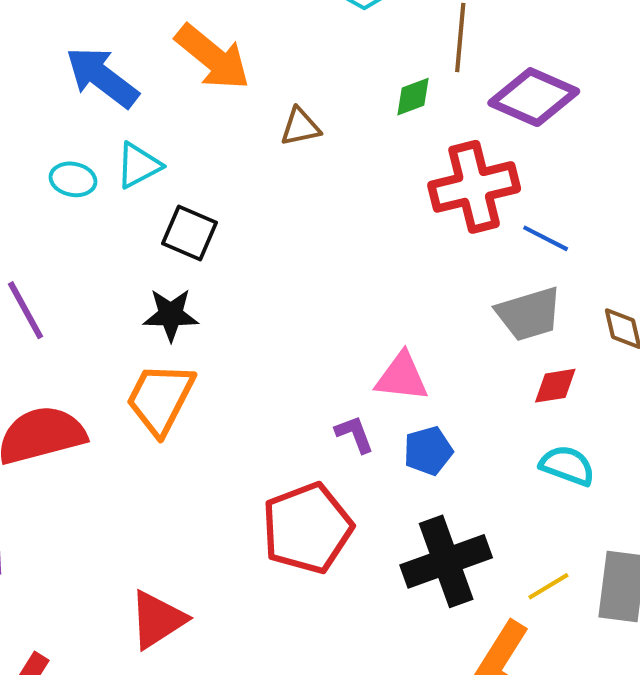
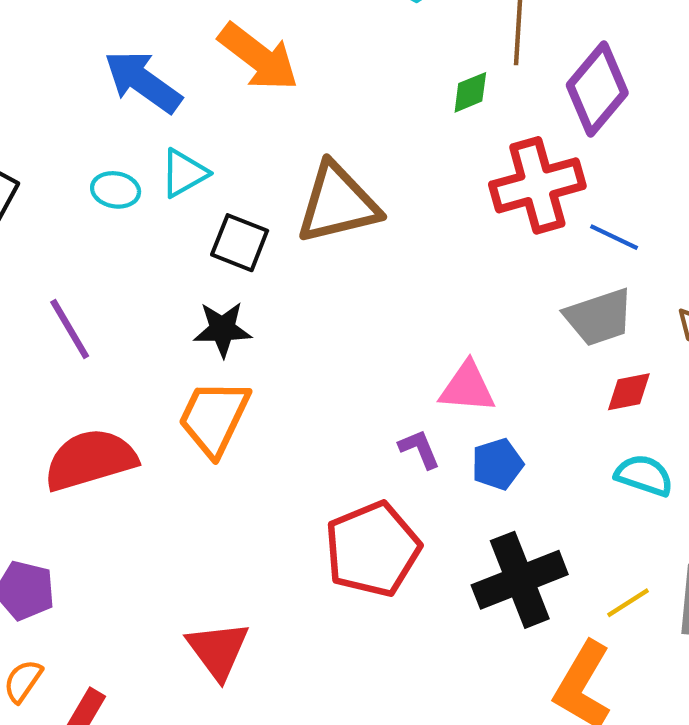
purple diamond: (534, 97) -> (597, 89), turned -72
brown triangle: (300, 127) -> (338, 203), moved, size x2.0
red triangle: (157, 620) -> (218, 650), turned -32

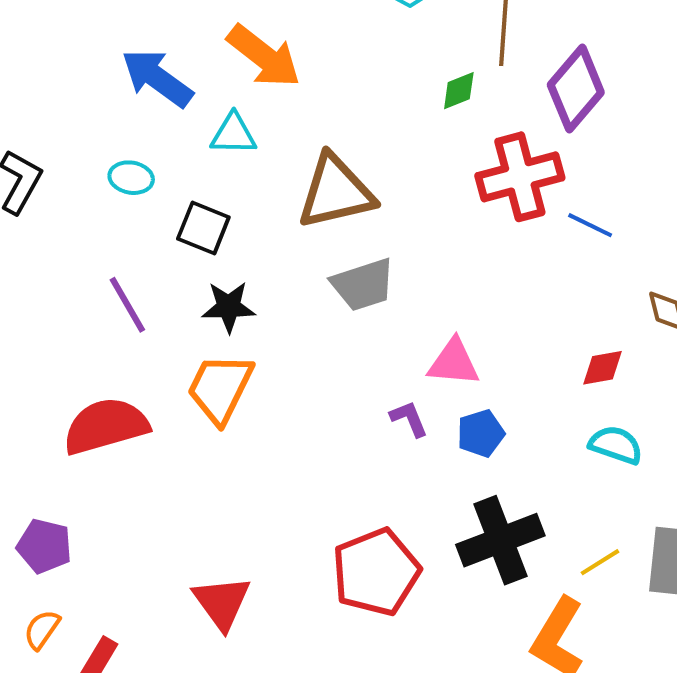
cyan triangle: (184, 173) -> (234, 134), moved, turned 30
black square: (240, 243) -> (203, 228), moved
gray trapezoid: (599, 317) -> (363, 285), moved
purple line: (70, 329) -> (127, 305), moved
red pentagon: (373, 549) -> (376, 572), moved

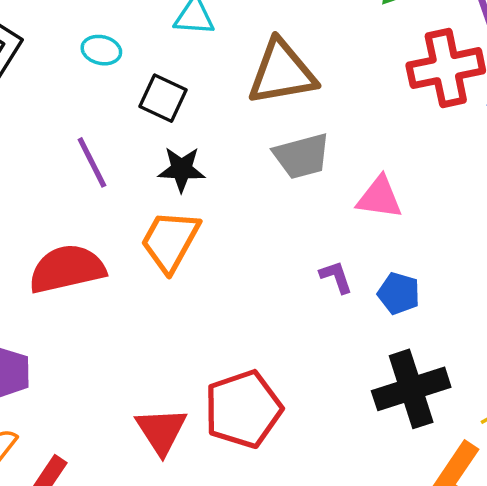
pink triangle: (454, 362) -> (379, 198), moved
blue pentagon: (481, 433) -> (399, 293), turned 30
red pentagon: (376, 572) -> (243, 409), moved

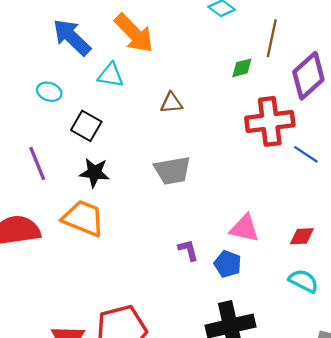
brown triangle: (282, 73) -> (171, 103), moved, size x0.5
pink triangle: (379, 198) -> (245, 228), moved
orange trapezoid: (170, 241) -> (83, 218), turned 78

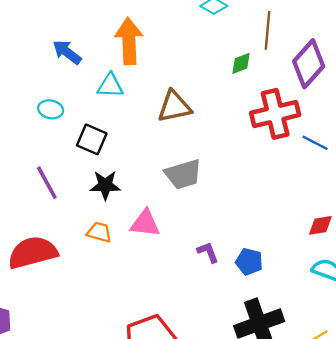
orange arrow: (134, 33) -> (129, 41), turned -132
blue arrow: (72, 37) -> (67, 52), size x0.7
brown triangle: (171, 103) -> (174, 107), size x1.5
orange trapezoid: (83, 218) -> (99, 232), size x0.6
pink triangle: (245, 228) -> (145, 223), moved

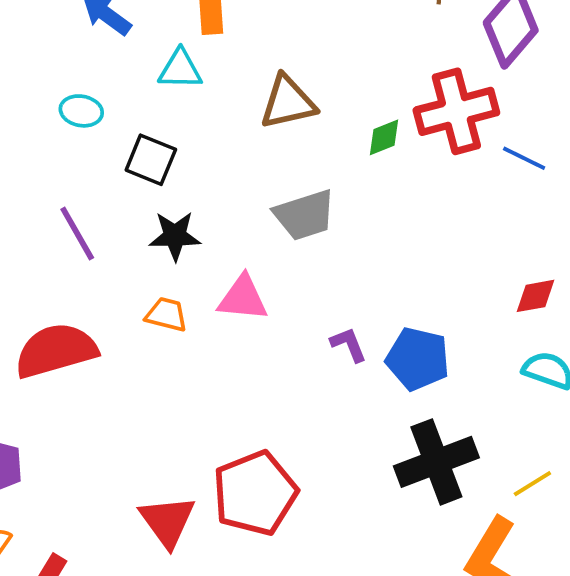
green diamond: (241, 63) -> (384, 137), moved
blue pentagon: (249, 262) -> (418, 359), size x1.4

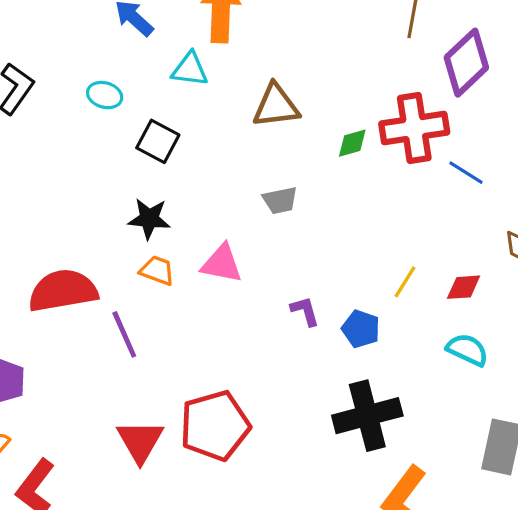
gray trapezoid: (305, 215) -> (280, 200), size x0.7
purple line: (77, 233) -> (124, 334), moved
black star: (175, 236) -> (149, 219), moved
blue pentagon: (418, 359) -> (361, 329), size x0.7
yellow line: (532, 484) -> (405, 282), moved, turned -32

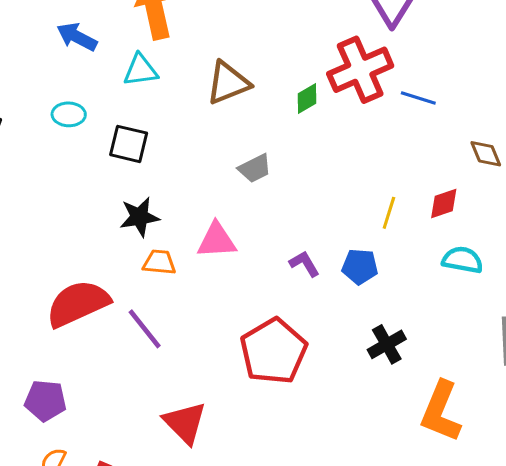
black cross: (367, 416) -> (387, 344), size x0.6
red pentagon: (215, 426) -> (274, 351), moved

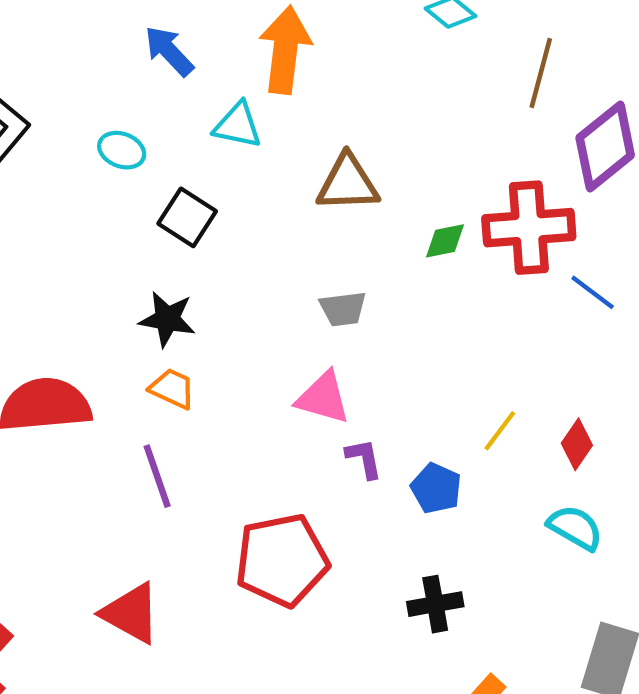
red diamond: (444, 204) -> (577, 444), turned -56
pink triangle: (217, 240) -> (323, 398), moved
purple line: (145, 329) -> (157, 476), moved
red triangle: (185, 423) -> (131, 613), turned -36

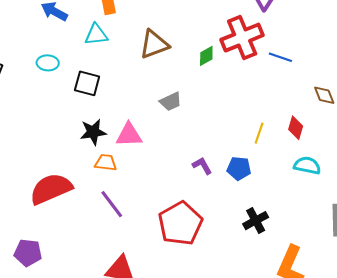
pink triangle: (323, 398) -> (129, 135), moved

